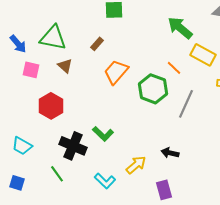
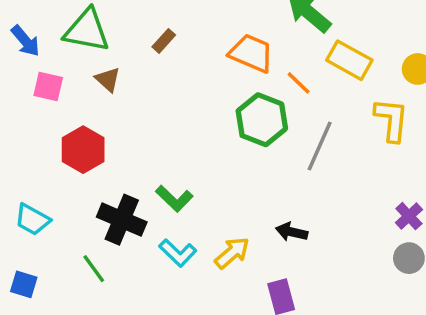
orange trapezoid: (116, 72) -> (251, 53), moved, turned 72
cyan L-shape: (105, 181) -> (178, 253), moved

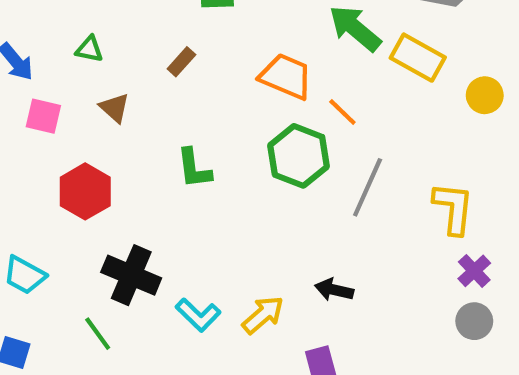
green triangle: (87, 30) -> (89, 49), size x0.5
yellow rectangle: (349, 60) -> (418, 58), moved
yellow L-shape: (391, 120) -> (453, 208), moved
green L-shape: (174, 199) -> (194, 168), moved, turned 39

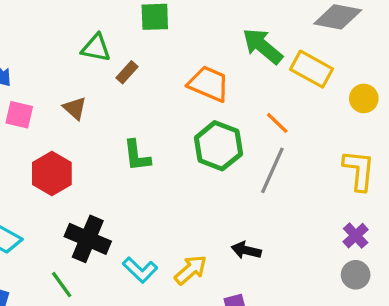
green triangle: (89, 49) -> (96, 48), moved, size x1.4
orange line: (342, 112) -> (277, 123), moved
yellow L-shape: (453, 208) -> (359, 170), moved

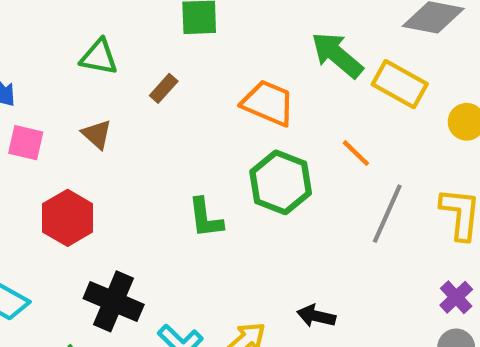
green triangle: (96, 48) -> (99, 57), moved
green L-shape: (137, 156) -> (205, 218), moved
gray line: (272, 170) -> (387, 214), moved

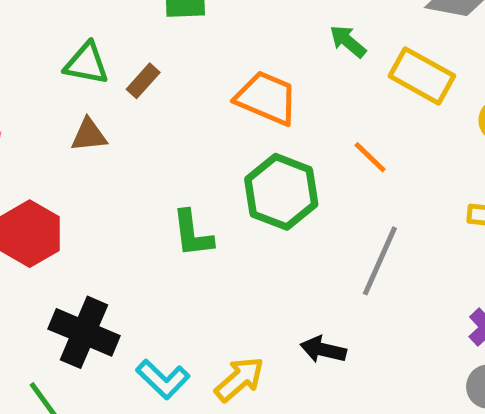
green arrow: (337, 55) -> (348, 41), size x0.6
green triangle: (99, 57) -> (86, 64), moved
brown triangle: (97, 134) -> (89, 135), moved, turned -48
gray line: (387, 214) -> (380, 261), moved

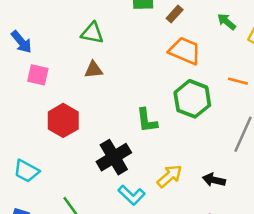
brown rectangle: (143, 81) -> (175, 14), moved
orange line: (370, 157) -> (238, 81), turned -30
black cross: (84, 332) -> (114, 157), moved, turned 36
yellow arrow: (239, 379) -> (170, 176), moved

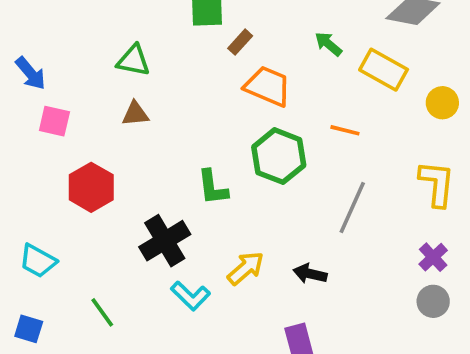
brown rectangle: (175, 14) -> (240, 42), moved

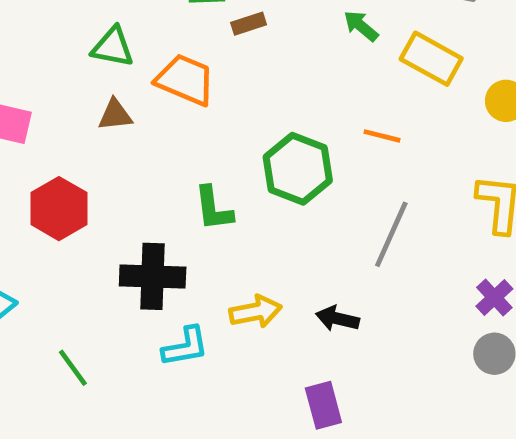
brown rectangle: (240, 42) -> (249, 24), turned 30
orange trapezoid: (268, 86) -> (185, 80), moved
black cross: (165, 241) -> (153, 276), turned 33
yellow arrow: (246, 268) -> (256, 312), turned 30
cyan L-shape: (190, 296) -> (185, 347), turned -54

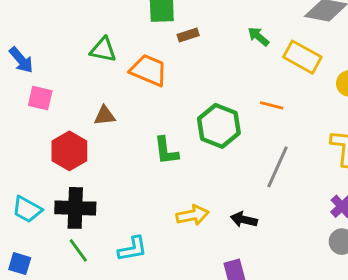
brown triangle: (115, 115) -> (105, 116), moved
black cross: (153, 276) -> (75, 208), moved
cyan L-shape: (185, 347) -> (132, 249), moved

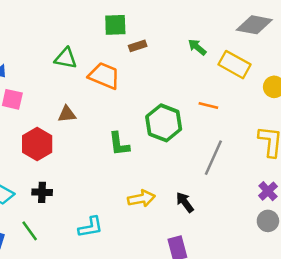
black cross: (75, 208) -> (42, 192), size x0.6
black arrow: (244, 220) -> (185, 202), turned 40
green line: (78, 250) -> (30, 231), moved

